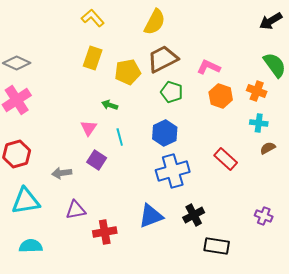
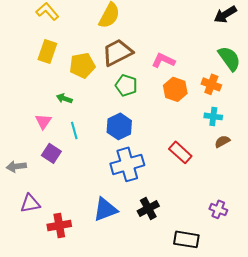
black rectangle: (217, 246) -> (186, 239), moved

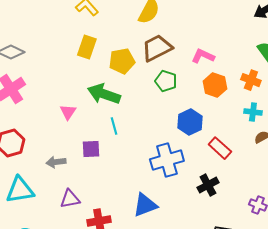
green arrow: (64, 98) -> (104, 94), size x2.0
pink triangle: (43, 121) -> (68, 112), moved
blue hexagon: (119, 126) -> (190, 122), moved
purple square: (51, 153) -> (91, 149), turned -36
black cross: (148, 208) -> (208, 185), moved

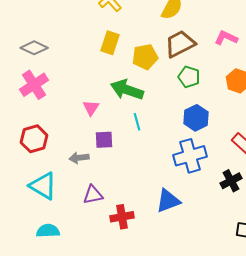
pink L-shape: (203, 56) -> (226, 38), moved
blue hexagon: (190, 122) -> (196, 118), moved
purple square: (91, 149) -> (104, 140), moved
cyan triangle: (20, 190) -> (43, 186), turned 40

